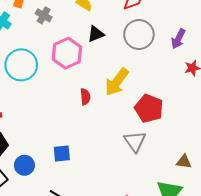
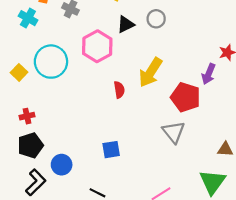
gray circle: (139, 34) -> (156, 19), moved, size x0.6
purple arrow: (178, 39) -> (209, 74), moved
blue square: (62, 153) -> (111, 150), moved

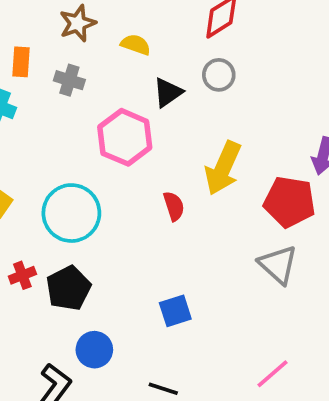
cyan circle: (51, 62) -> (71, 213), moved
black pentagon: (30, 145) -> (68, 288), moved

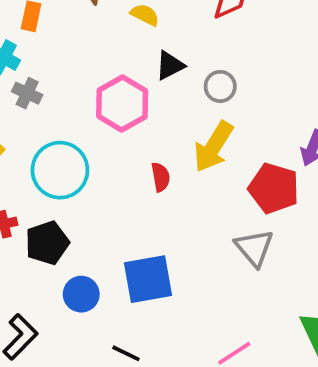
gray circle: (219, 75) -> (220, 86), moved
gray cross: (69, 80) -> (27, 93), moved
blue square: (175, 311) -> (148, 279), size x1.6
blue circle: (94, 350) -> (81, 294), moved

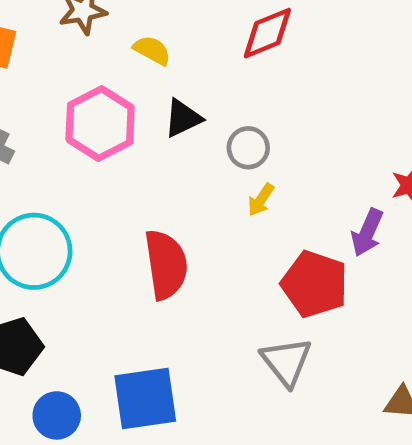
pink hexagon: (122, 104) -> (100, 123), moved
yellow arrow: (213, 147) -> (261, 200), moved, size x0.5
red semicircle: (161, 177) -> (166, 265), size x1.8

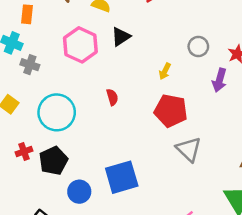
gray circle: (248, 148) -> (198, 47), moved
red semicircle: (166, 265) -> (112, 97), moved, size x0.5
red pentagon: (315, 284) -> (171, 111), moved

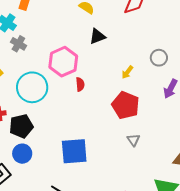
pink hexagon: (80, 45) -> (63, 62), moved
gray triangle: (189, 149) -> (133, 140), size x0.6
blue circle: (79, 192) -> (22, 154), moved

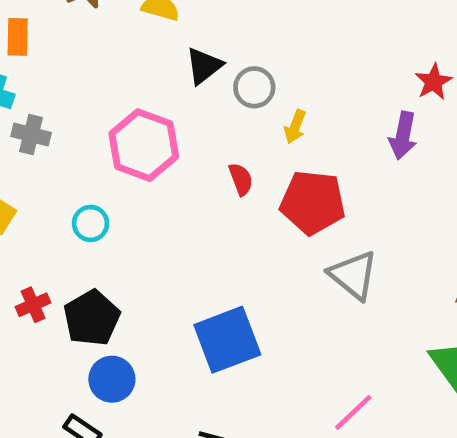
gray circle: (159, 58) -> (254, 87), moved
red semicircle: (80, 84) -> (241, 179), moved
cyan circle: (32, 87) -> (91, 223), size x0.5
gray triangle: (133, 140) -> (353, 275), size x1.6

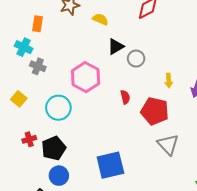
yellow arrow: (295, 127) -> (169, 81), moved, turned -32
cyan circle: (91, 223) -> (58, 108), size x1.6

